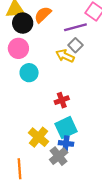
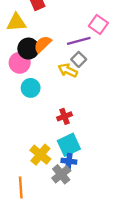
orange semicircle: (43, 15) -> (43, 44), moved
black circle: (23, 23) -> (28, 49), moved

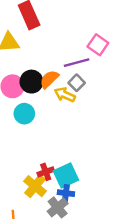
orange semicircle: (43, 44) -> (49, 79), moved
black circle: (28, 49) -> (31, 82), moved
red cross: (64, 116) -> (46, 172), moved

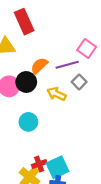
orange semicircle: (49, 79) -> (39, 66), moved
gray square: (77, 83) -> (79, 82), moved
cyan circle: (24, 114) -> (28, 122), moved

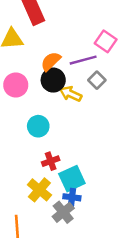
black circle: (26, 82) -> (53, 80), moved
red cross: (39, 164) -> (51, 161), moved

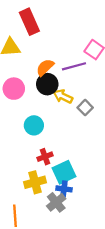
gray square: (97, 80) -> (85, 108), moved
yellow cross: (39, 190) -> (35, 182), turned 35

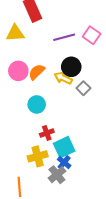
purple line: (74, 66) -> (64, 37), moved
orange semicircle: (45, 67) -> (37, 72), moved
black circle: (47, 84) -> (71, 67), moved
blue cross: (64, 189) -> (64, 162), turned 32

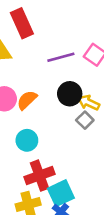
yellow arrow: (63, 78) -> (89, 103), moved
red cross: (47, 133) -> (39, 176), size x1.6

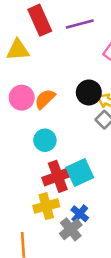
purple line: (61, 57) -> (80, 24), moved
cyan square: (61, 193) -> (80, 173), moved

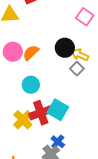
cyan square: (80, 173) -> (58, 110), turned -35
yellow cross: (46, 206) -> (23, 120), moved, turned -30

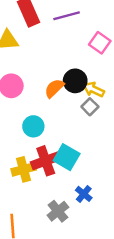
orange semicircle: (31, 53) -> (54, 88), moved
yellow cross: (23, 120) -> (24, 169), turned 30
blue cross: (58, 142) -> (84, 194), moved

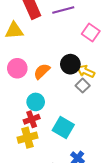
orange semicircle: (54, 88) -> (42, 71), moved
red cross: (46, 161) -> (32, 119), moved, size x0.7

